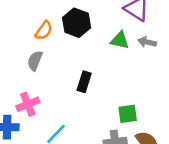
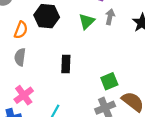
green triangle: (120, 40) -> (87, 21), turned -42
gray arrow: (147, 42) -> (110, 17), turned 104

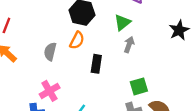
gray arrow: (110, 17) -> (129, 45), moved
orange semicircle: (21, 30) -> (77, 40), moved

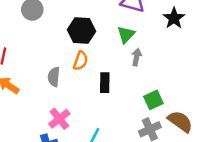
black star: (179, 30) -> (174, 18), moved

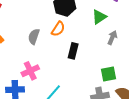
gray arrow: (136, 57) -> (112, 38), moved

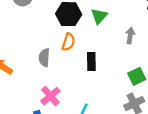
green triangle: (99, 17) -> (99, 16), moved

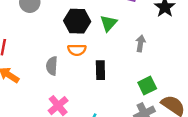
orange semicircle: (68, 42) -> (77, 50), turned 72

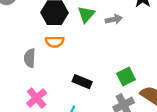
gray arrow: (141, 43) -> (114, 19), moved, turned 70
black rectangle: (100, 70) -> (82, 82), moved, turned -66

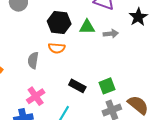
green triangle: (86, 14) -> (87, 27), turned 42
green square: (126, 77) -> (107, 86), moved

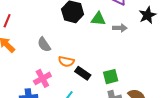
orange semicircle: (57, 48) -> (66, 62), moved
gray semicircle: (33, 60) -> (44, 45), turned -49

